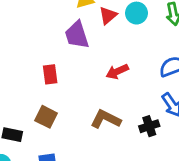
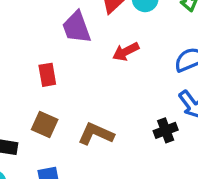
red arrow: (117, 72) -> (126, 52), moved
brown L-shape: (106, 119) -> (96, 134), moved

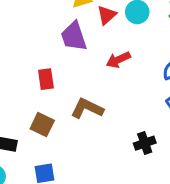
black cross: (166, 130) -> (145, 143), moved
brown L-shape: (96, 134) -> (87, 108), moved

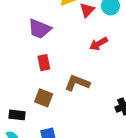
purple trapezoid: (74, 36) -> (40, 29), moved, turned -45

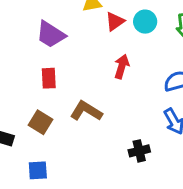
red arrow: (99, 44) -> (122, 66), turned 126

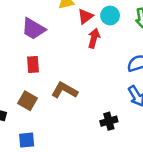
red arrow: (122, 66) -> (94, 38), moved

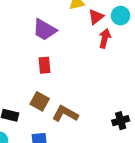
brown L-shape: (64, 90) -> (65, 114), moved

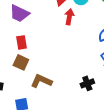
brown square: (40, 101) -> (21, 62), moved

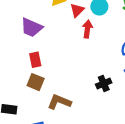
black cross: (87, 83) -> (104, 83), moved

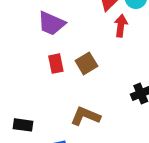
brown square: (36, 82) -> (86, 63), moved, turned 36

